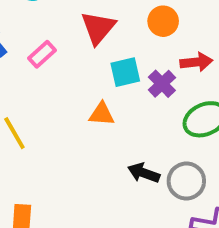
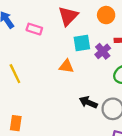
pink rectangle: (42, 54) -> (34, 29), turned 56

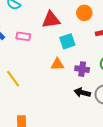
red triangle: (68, 16) -> (51, 20), turned 48
purple cross: (103, 51) -> (82, 69), moved, turned -32

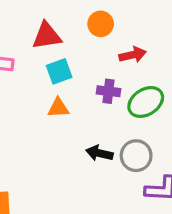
cyan square: (67, 41) -> (59, 71), moved
purple cross: (82, 69) -> (109, 91), moved

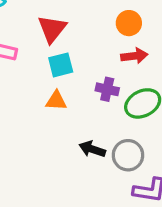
orange circle: (101, 24) -> (129, 23), moved
red triangle: (47, 36) -> (52, 29), turned -48

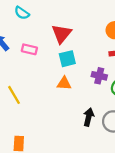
black arrow: (92, 149) -> (89, 117), turned 84

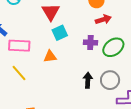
pink rectangle: (29, 49) -> (19, 46), moved, size x1.5
orange triangle: (64, 83) -> (50, 56), moved

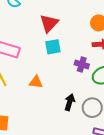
orange triangle: (50, 56) -> (36, 82), moved

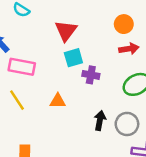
purple cross: (82, 64) -> (91, 75), moved

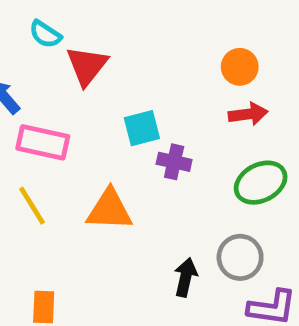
red triangle: (66, 31) -> (87, 66), moved
orange triangle: (58, 101) -> (109, 210), size x1.5
black arrow: (100, 120) -> (186, 277), moved

